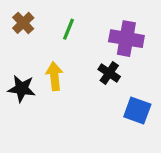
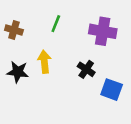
brown cross: (23, 23) -> (14, 30), moved, turned -30
black cross: (109, 73) -> (86, 69), moved

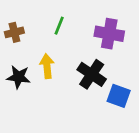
brown cross: (14, 30) -> (14, 32), turned -30
black cross: (86, 69) -> (92, 74), size x1.5

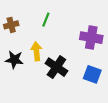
purple cross: (109, 34) -> (91, 38), moved
black cross: (92, 74) -> (56, 67), moved

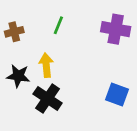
purple cross: (91, 38) -> (116, 29), moved
black cross: (56, 67) -> (48, 99), moved

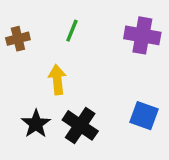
black star: (18, 76) -> (36, 124), moved, turned 30
black cross: (48, 99) -> (80, 125), moved

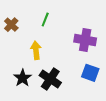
purple cross: (142, 35) -> (85, 40), moved
brown cross: (18, 39) -> (11, 25), turned -32

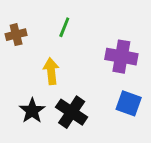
brown cross: (11, 25) -> (16, 35), turned 32

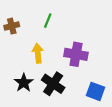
purple cross: (121, 57) -> (76, 54), moved
blue square: (129, 103) -> (96, 91), moved

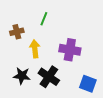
brown cross: (12, 26) -> (17, 32), moved
black star: (24, 83) -> (22, 76), turned -30

